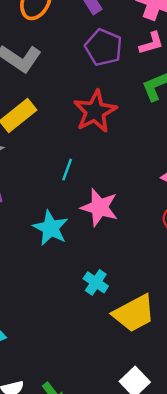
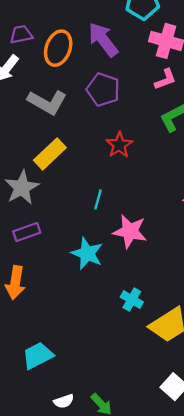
purple pentagon: (104, 47) -> (103, 90), moved
red star: (95, 111) -> (119, 145), size x0.7

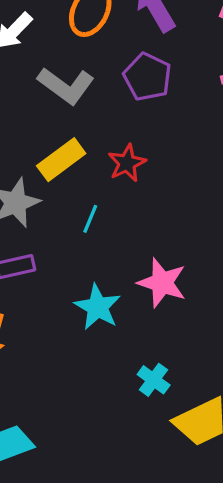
red star: (119, 145) -> (127, 163), moved
cyan line: (98, 199) -> (90, 219), moved

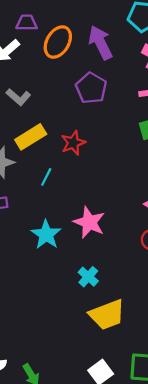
gray L-shape: (66, 86) -> (18, 97), moved, size x0.7
cyan cross: (154, 380) -> (88, 277), moved

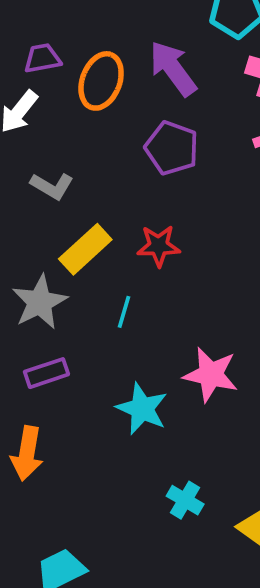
red star: (73, 143) -> (159, 246), turned 30
cyan cross: (88, 277) -> (185, 500), moved

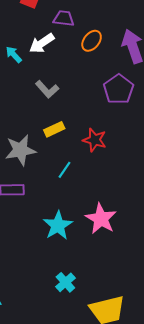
orange ellipse: (101, 81) -> (92, 41), size x0.7
yellow rectangle: (85, 249) -> (54, 129), size x0.7

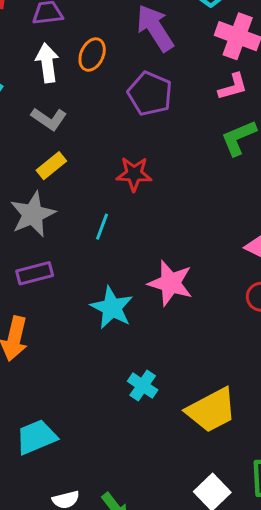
orange ellipse: (92, 41) -> (92, 55), moved
white arrow: (42, 43) -> (47, 63), moved, turned 130
yellow rectangle: (54, 129) -> (51, 166), moved

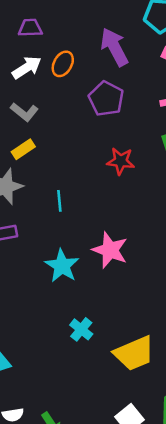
white arrow: (47, 63) -> (27, 68), turned 60
red star: (134, 174) -> (121, 161), moved
cyan line: (102, 227) -> (59, 201), turned -30

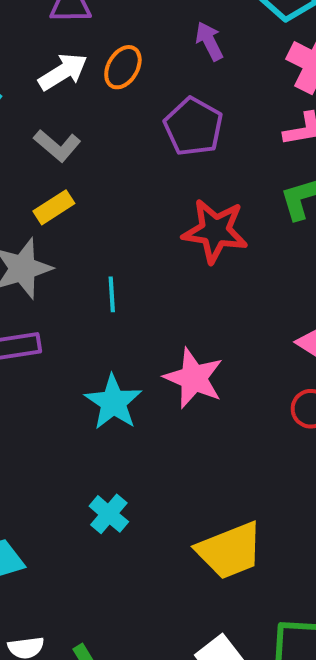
purple arrow: (114, 47) -> (209, 41), size x0.6
red star: (121, 161) -> (215, 231), size x1.4
cyan cross: (81, 329) -> (109, 514), moved

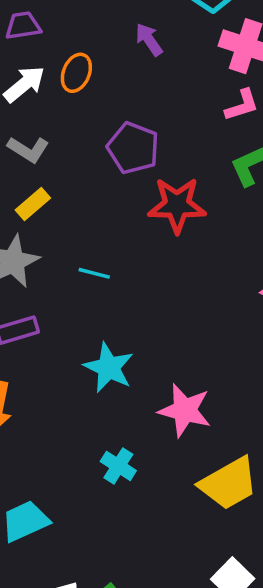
purple pentagon: (193, 127) -> (133, 148), moved
cyan line: (112, 294) -> (94, 273), turned -64
pink star: (194, 378) -> (185, 410), moved

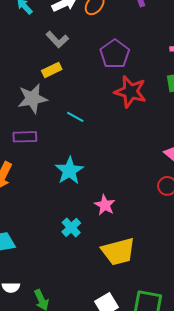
pink star: (185, 410) -> (105, 205), size x0.7
cyan cross: (118, 466) -> (71, 227), moved

